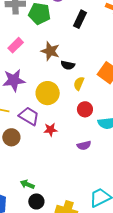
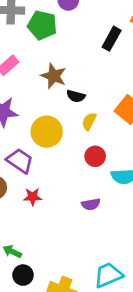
black rectangle: (80, 19) -> (112, 39), moved
red star: (51, 130) -> (33, 197), moved

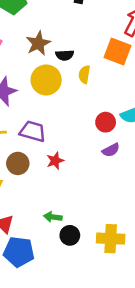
brown star: (54, 76) -> (38, 43), turned -30
yellow circle: (47, 132) -> (46, 80), moved
red circle: (95, 156) -> (106, 122), moved

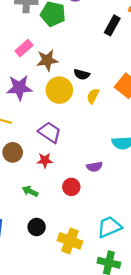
brown star: (38, 43) -> (47, 60), moved
red circle: (106, 122) -> (71, 187), moved
purple trapezoid: (33, 131) -> (50, 132), moved
green arrow: (53, 217) -> (30, 191), moved

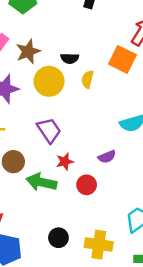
purple trapezoid: (50, 132) -> (49, 130), turned 35
red star: (45, 160) -> (65, 162), moved
green arrow: (30, 191) -> (41, 182), moved, size x1.6

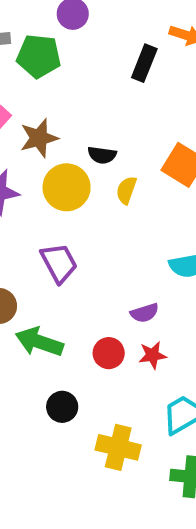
red star: (65, 162) -> (153, 355), moved
black circle: (58, 238) -> (62, 407), moved

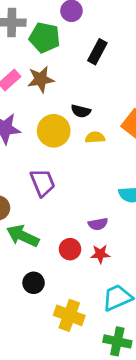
black rectangle: (144, 63) -> (97, 52), moved
brown star: (39, 138) -> (41, 79), moved
yellow semicircle: (126, 190) -> (95, 137), turned 60

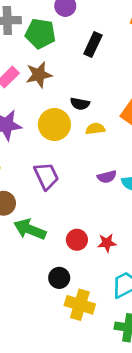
purple semicircle: (98, 224) -> (107, 177), moved
black circle: (34, 283) -> (59, 278), moved

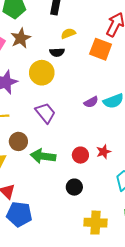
yellow semicircle: (95, 129) -> (68, 33), moved
yellow cross: (80, 305) -> (96, 223), moved

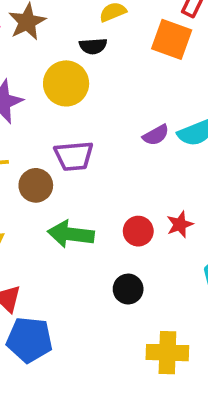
purple trapezoid: (45, 113) -> (74, 156), turned 125
brown circle: (18, 141) -> (36, 185), moved

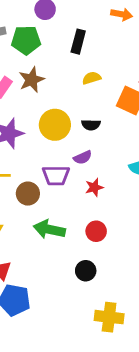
black semicircle: (93, 46) -> (91, 125), moved
purple semicircle: (156, 135) -> (83, 157), moved
red star: (180, 224) -> (94, 187), moved

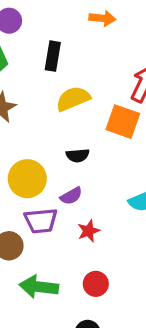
yellow semicircle: (92, 78) -> (73, 99), size x1.5
yellow circle: (55, 125) -> (27, 179), moved

